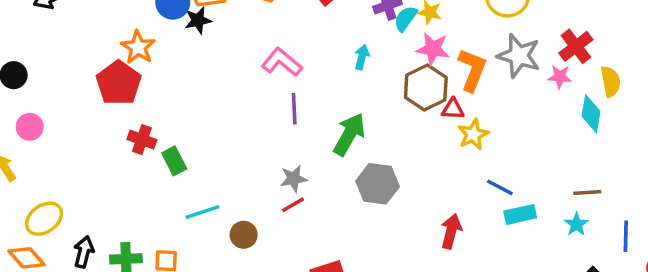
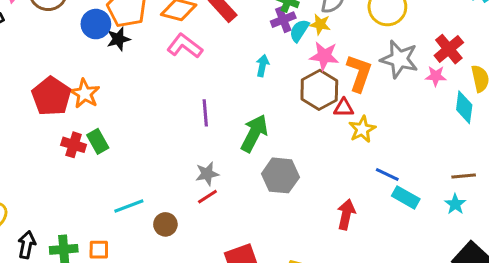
orange star: (138, 47) -> (85, 94), moved
pink L-shape: (282, 62) -> (185, 46), moved
green rectangle: (174, 161) -> (98, 141), moved
cyan rectangle: (520, 214) -> (406, 197), turned 44

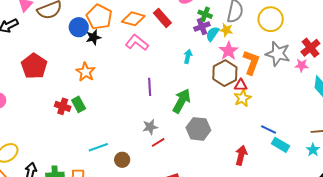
pink star: (324, 56) -> (229, 51), turned 30
orange star: (85, 94) -> (86, 72), moved
red pentagon: (51, 96) -> (34, 66), moved
yellow star: (362, 129) -> (243, 98), moved
red line: (207, 197) -> (158, 142), moved

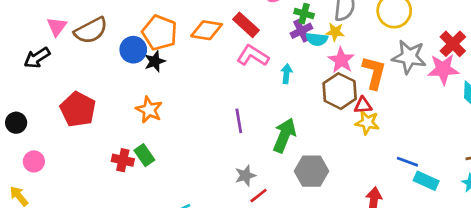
cyan semicircle: (212, 34) -> (317, 39), turned -112
pink L-shape: (137, 43) -> (253, 56), moved
pink star: (302, 65) -> (443, 69), size x1.6
yellow star: (243, 98) -> (367, 123), turned -30

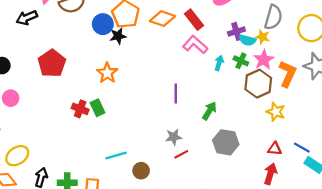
green cross: (304, 14) -> (241, 61), moved
red triangle: (363, 105) -> (275, 149), moved
green arrow: (284, 135) -> (209, 111), size x0.7

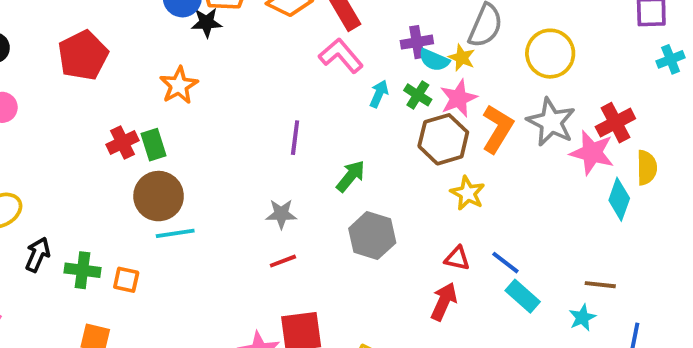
red cross: (80, 109) -> (123, 143), turned 35
red line: (181, 154) -> (283, 261), moved
brown circle: (141, 171) -> (159, 196), moved, size x1.6

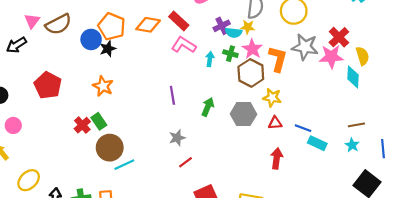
gray hexagon: (372, 236) -> (243, 114), moved
red triangle: (457, 258) -> (275, 123), moved

